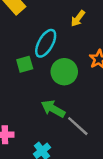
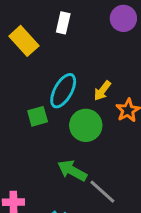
yellow arrow: (78, 19) -> (102, 91), moved

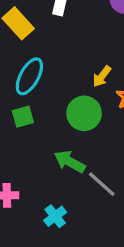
cyan ellipse: (63, 91) -> (29, 76), moved
green square: (38, 116) -> (23, 117), moved

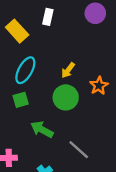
yellow arrow: (102, 76) -> (68, 70), moved
green arrow: (70, 162) -> (42, 129), moved

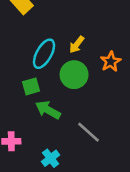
cyan ellipse: (25, 70) -> (44, 54), moved
green square: (21, 100) -> (31, 86), moved

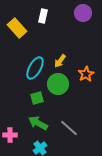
green square: (31, 86) -> (37, 98), moved
green arrow: (48, 110) -> (38, 123), moved

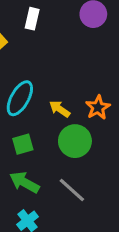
yellow arrow: (60, 61) -> (60, 109), moved, turned 88
green circle: (58, 84) -> (75, 141), moved

